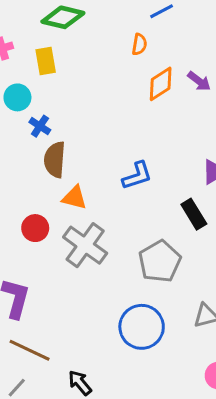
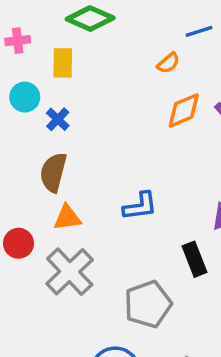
orange semicircle: (139, 44) -> (168, 63), turned 30
blue cross: (40, 126) -> (58, 119), moved
orange triangle: (74, 198) -> (67, 218), turned -32

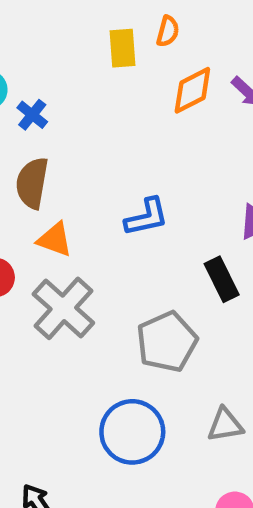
yellow rectangle: (63, 63) -> (123, 48), moved
orange semicircle: (168, 63) -> (168, 31), turned -30
orange triangle: (67, 218) -> (55, 240), turned 32

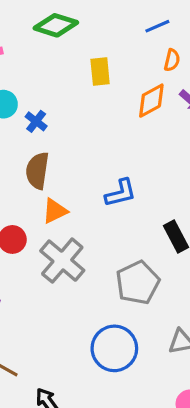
orange semicircle: (168, 31) -> (172, 60), moved
orange triangle: (55, 240) -> (55, 211), turned -44

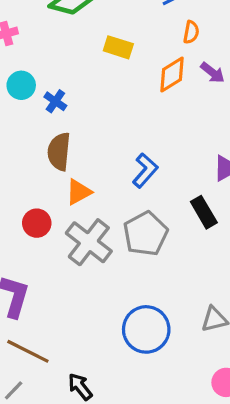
yellow rectangle: (100, 72) -> (118, 47), turned -64
blue L-shape: (121, 193) -> (145, 170), turned -32
gray pentagon: (138, 283) -> (146, 234), moved

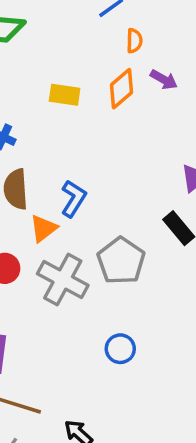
yellow rectangle: (118, 47) -> (65, 95), moved
blue L-shape: (145, 170) -> (74, 199), moved
blue circle: (146, 329) -> (120, 349), moved, size x0.6

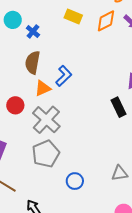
gray pentagon: (121, 261) -> (46, 154), moved
blue circle: (120, 349) -> (75, 181), moved

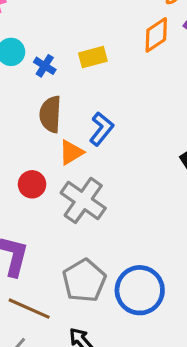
yellow rectangle: (73, 16) -> (93, 57), moved, turned -30
gray pentagon: (46, 154) -> (84, 281), moved
blue circle: (75, 181) -> (140, 290), size x1.8

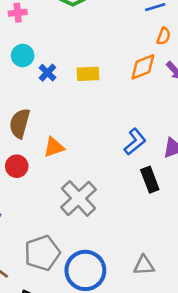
brown semicircle: (50, 114) -> (20, 123), moved
blue L-shape: (101, 129) -> (135, 142), moved
gray cross: (83, 200) -> (79, 198), moved

